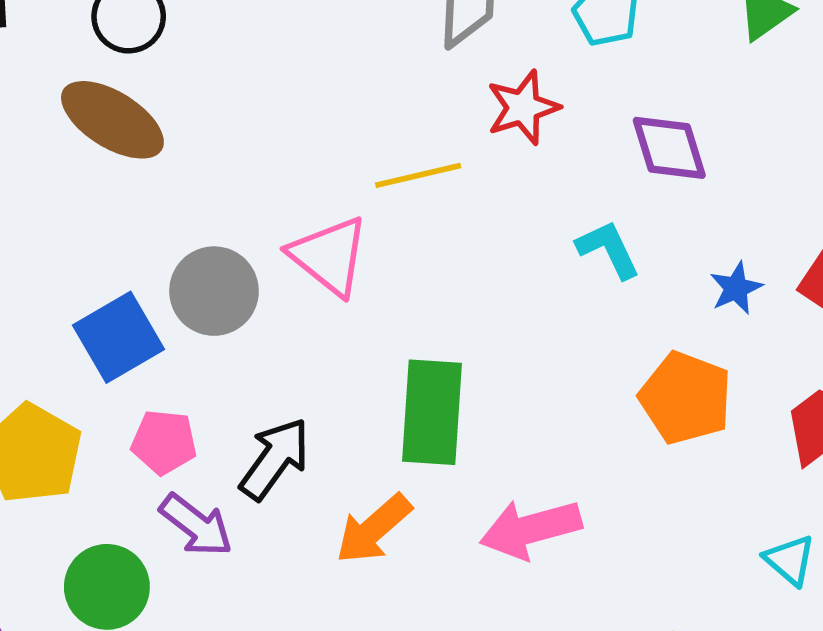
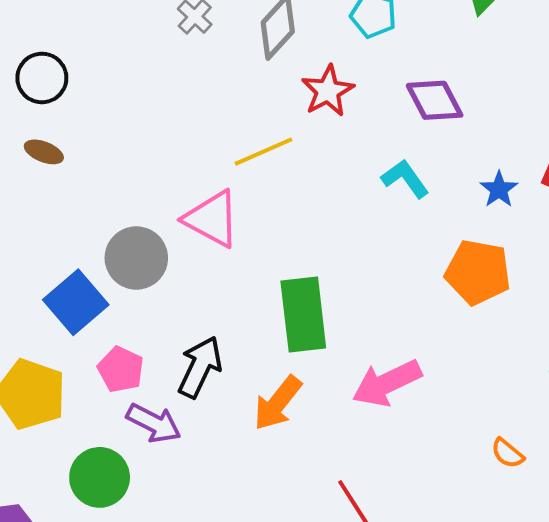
brown ellipse: (112, 120) -> (44, 152), size x0.5
pink pentagon: (164, 442) -> (121, 369), turned 30

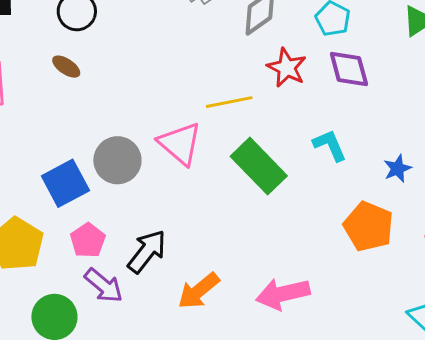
red star: (328, 91) -> (287, 68), turned -30
purple diamond: (435, 100) -> (349, 69), moved
green rectangle: (303, 314) -> (259, 166), moved, turned -50

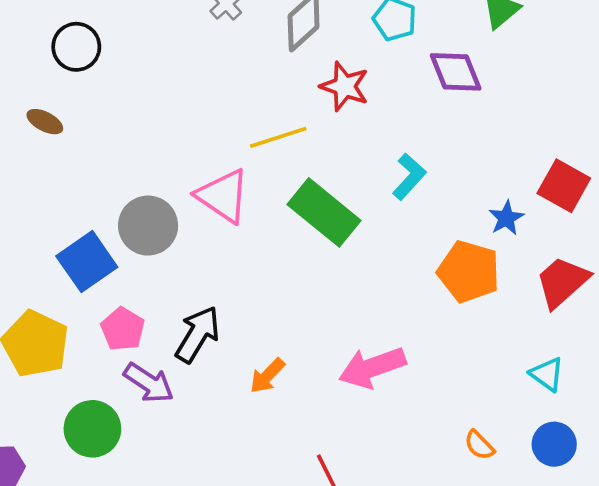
brown ellipse: (66, 67) -> (45, 122), moved
purple diamond: (349, 69) -> (456, 72), moved
cyan L-shape: (330, 145) -> (409, 177), turned 72
blue star: (397, 168) -> (506, 218), moved
orange arrow: (199, 291) -> (267, 376), size x0.7

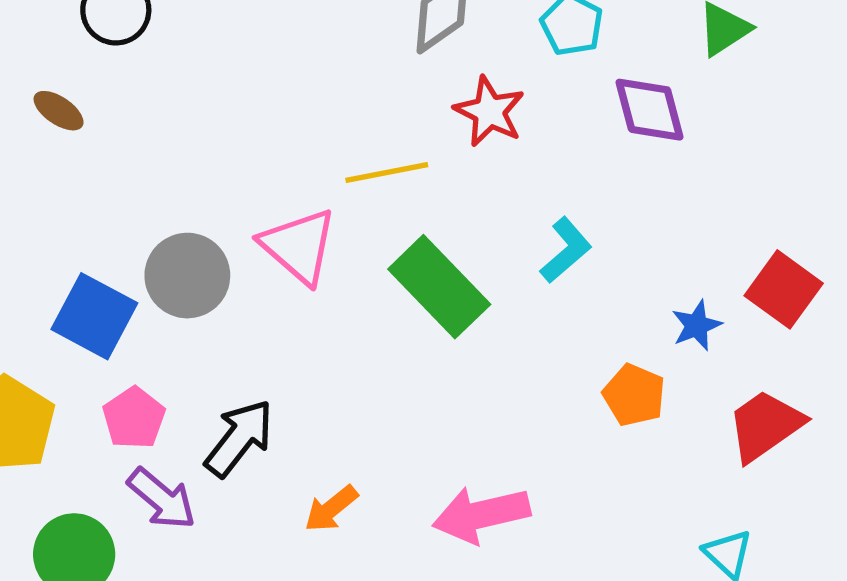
blue square: (87, 262) -> (94, 316), turned -34
orange pentagon: (469, 272) -> (634, 395), size x0.7

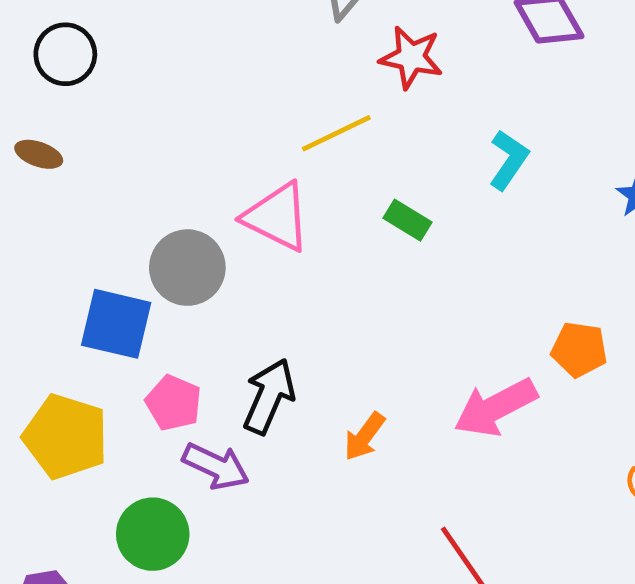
green rectangle: (439, 287) -> (407, 220), size x0.5
orange pentagon: (634, 395) -> (579, 350), moved

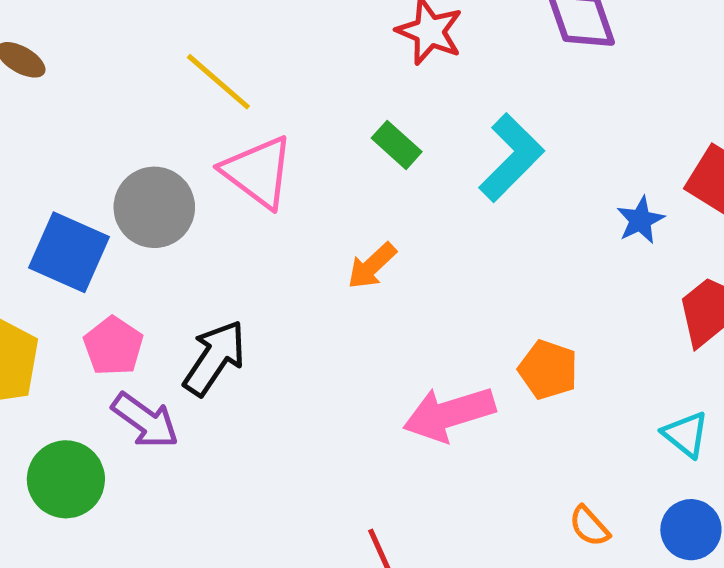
yellow line: (336, 133) -> (218, 82), moved, turned 56
cyan L-shape: (509, 160) -> (511, 158), size x1.4
green rectangle: (407, 220) -> (397, 145), moved
orange arrow: (364, 436) -> (372, 266), moved

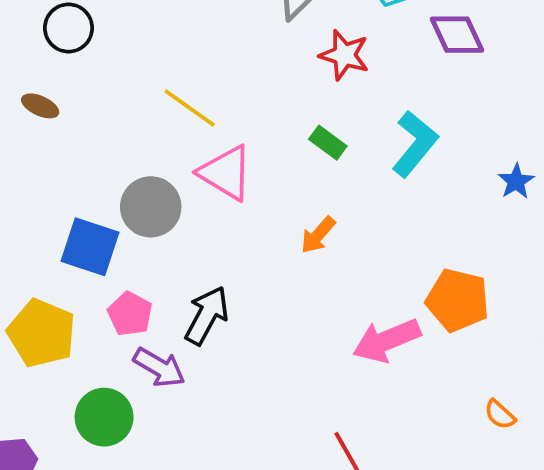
orange pentagon: (548, 370) -> (458, 300), size x1.4

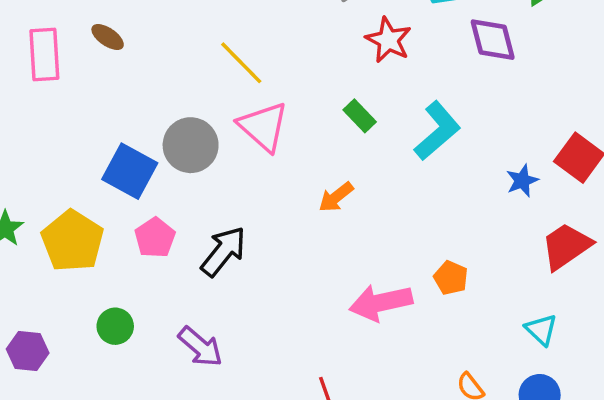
orange pentagon: (458, 300) -> (451, 278), size x0.6
purple arrow: (159, 367) -> (200, 347), moved
green circle: (104, 417) -> (115, 326), size x0.7

